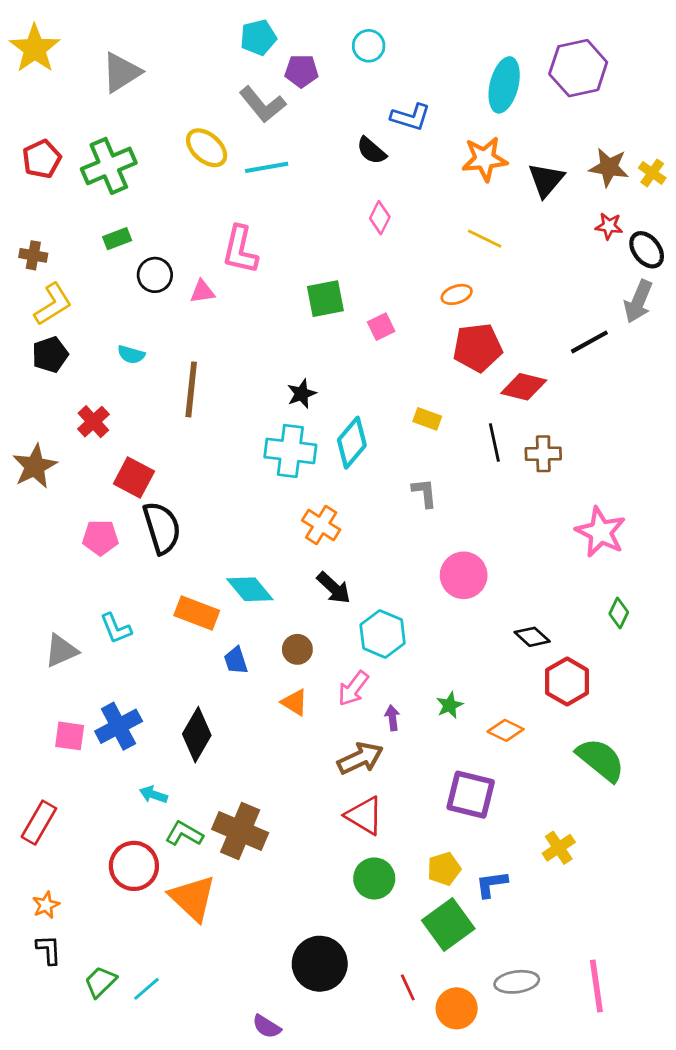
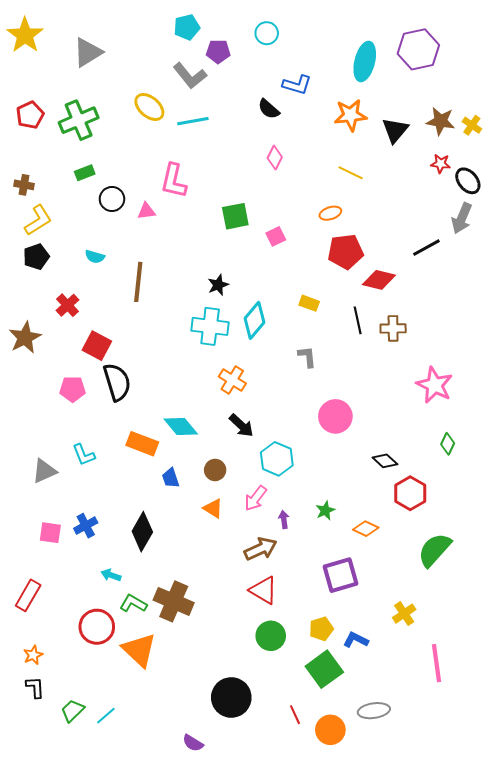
blue cross: (119, 726) -> (86, 526), size x0.7
green semicircle: (601, 760) -> (435, 550), turned -87
purple square: (471, 795) -> (340, 575), turned -30
blue L-shape: (492, 884) -> (356, 640), turned 35
pink line: (596, 986) -> (437, 663), moved

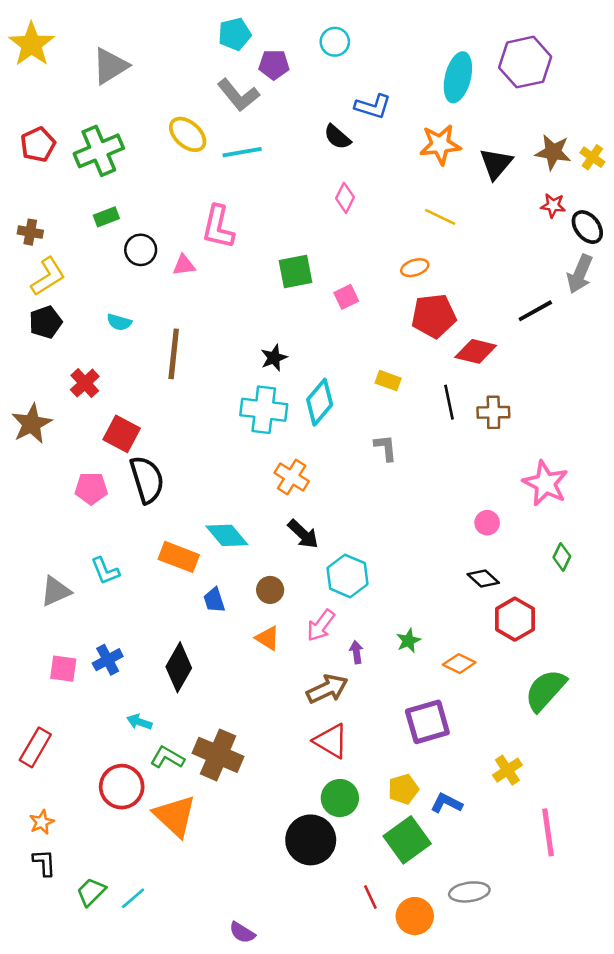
pink circle: (335, 416) -> (487, 523), moved, size x0.6
black circle: (231, 697) -> (311, 840), moved

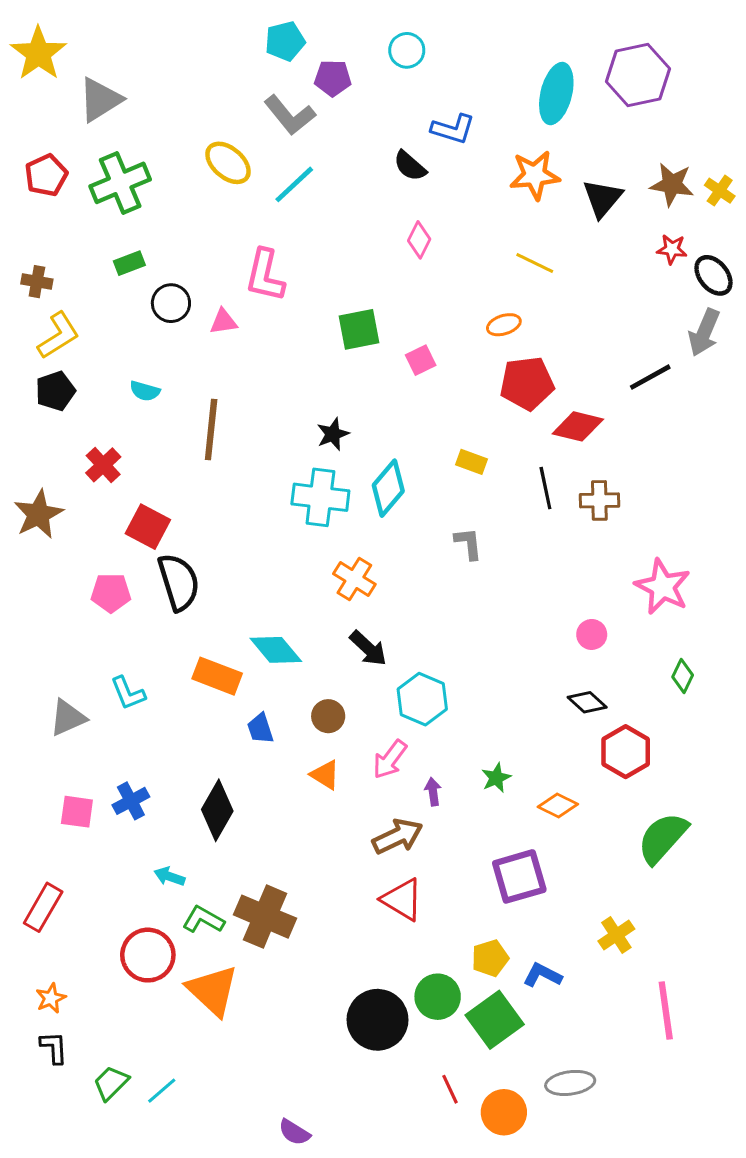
gray triangle: (110, 66) -> (100, 100), moved
cyan line: (242, 152) -> (294, 184), turned -33
green circle: (340, 798) -> (438, 997), moved

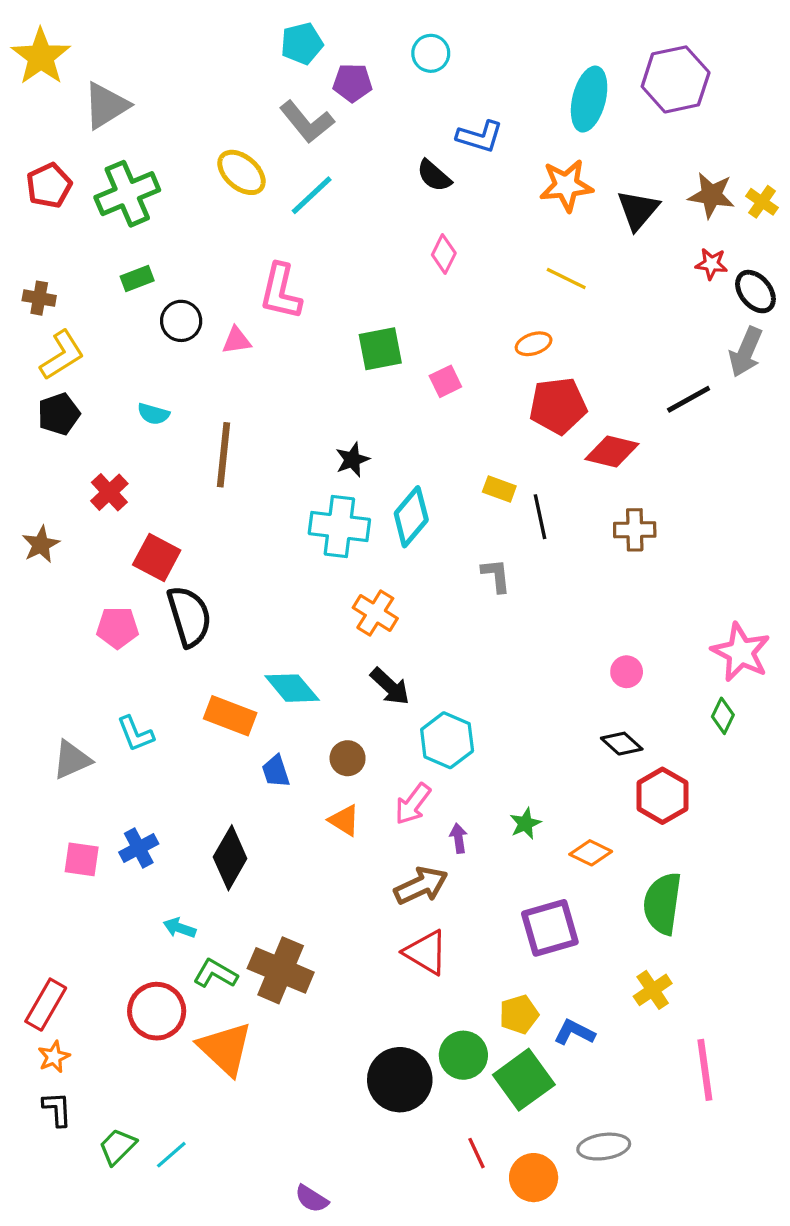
black line: (545, 488) -> (540, 517), moved
brown star: (38, 514) -> (41, 544), size x0.7
pink star: (663, 587) -> (741, 652), moved
green semicircle: (663, 838) -> (662, 903), moved, turned -34
red rectangle: (43, 907) -> (46, 1005), moved

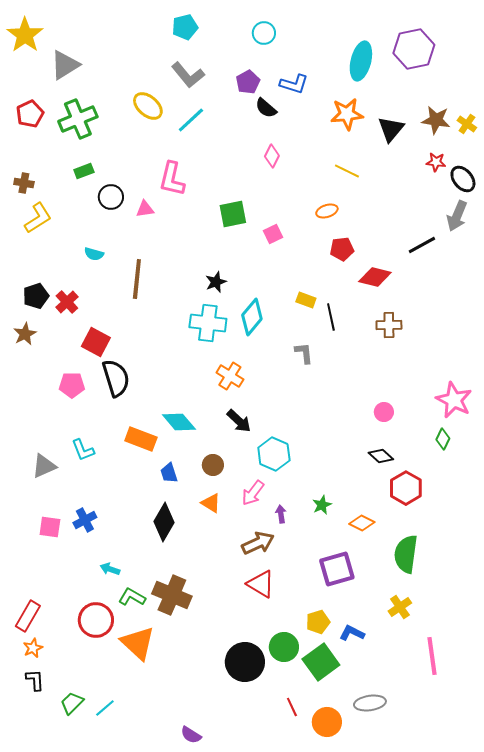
purple pentagon: (352, 83) -> (248, 82), moved, turned -30
red pentagon: (558, 406) -> (342, 249), size x0.7
black pentagon: (59, 414) -> (36, 296), moved
black diamond: (230, 858) -> (164, 522), moved

